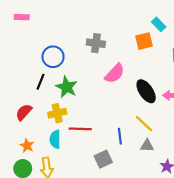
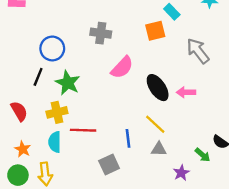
red semicircle: (24, 112) -> (19, 111), turned 108

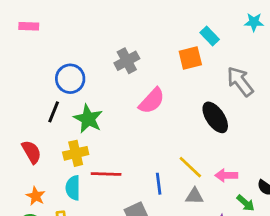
gray cross: (101, 33) -> (127, 61), turned -36
black ellipse: (158, 88) -> (215, 117), moved
pink arrow: (186, 92) -> (226, 175), moved

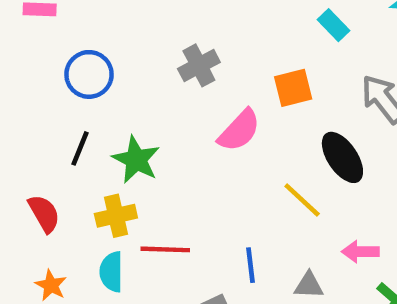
orange square: (190, 58) -> (293, 88), moved
blue circle: (70, 79) -> (89, 74), moved
yellow line: (190, 167) -> (302, 200), moved

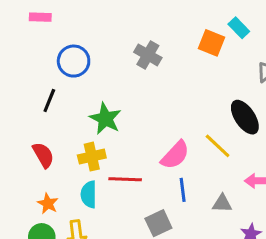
gray cross: (199, 65) -> (148, 55), turned -32
orange square: (293, 88) -> (212, 43), moved, turned 36
pink semicircle: (239, 131) -> (175, 155), moved
black line: (80, 148) -> (49, 100), moved

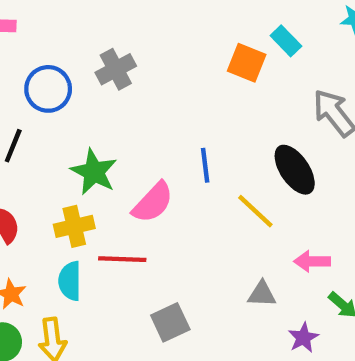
gray cross: (148, 55) -> (116, 69), moved, turned 32
pink semicircle: (175, 155) -> (153, 202), moved
blue line: (183, 190) -> (205, 165), moved

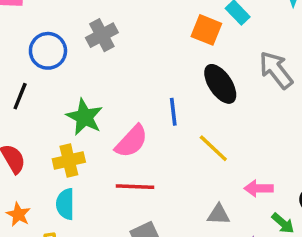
black ellipse: (295, 170) -> (220, 84), moved
red line: (122, 259) -> (135, 187), moved

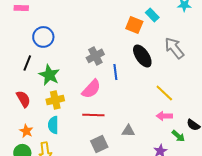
gray cross: (102, 35) -> (95, 56), moved
green star: (84, 117) -> (49, 75), moved
yellow line: (213, 148) -> (164, 93), moved
gray triangle: (219, 214) -> (128, 131), moved

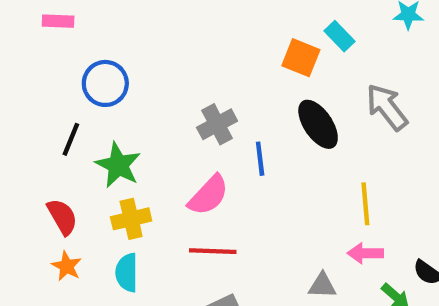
yellow line: (164, 93) -> (365, 204), turned 42
orange star: (26, 131) -> (67, 266), moved
gray triangle: (128, 131) -> (322, 285), moved

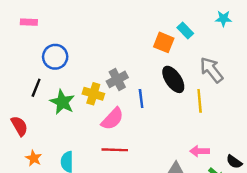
yellow line: (365, 204) -> (200, 101), moved
red semicircle: (62, 217) -> (19, 126), moved
yellow cross: (131, 219) -> (93, 94), moved, turned 30

